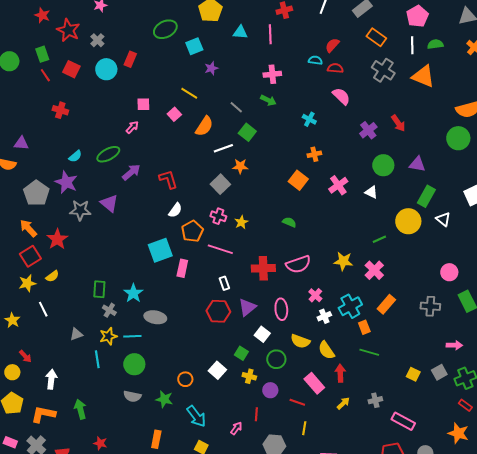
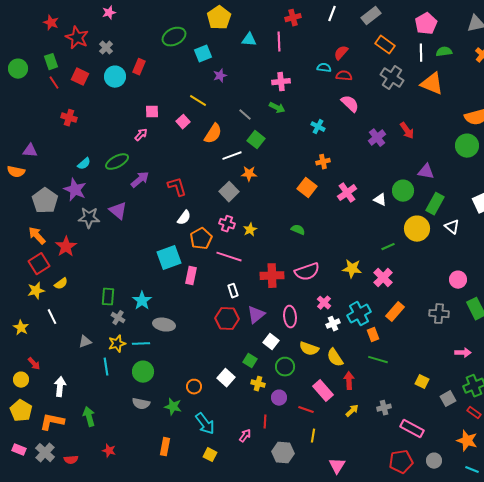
green circle: (383, 165) -> (403, 191), moved
gray square: (439, 372) -> (448, 399), moved

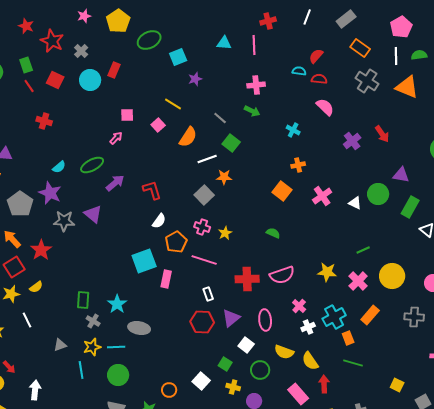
yellow pentagon: (219, 18) -> (118, 21), moved
yellow circle: (417, 229) -> (392, 276), moved

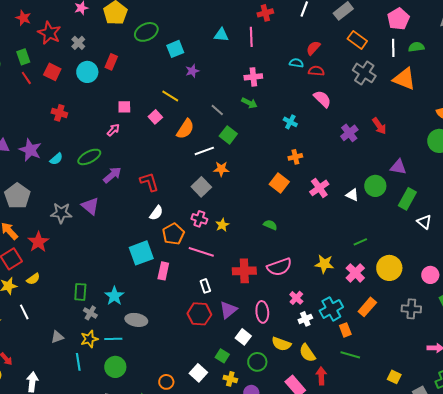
red cross: (44, 121) -> (59, 113), moved
purple star: (50, 193) -> (30, 150), moved

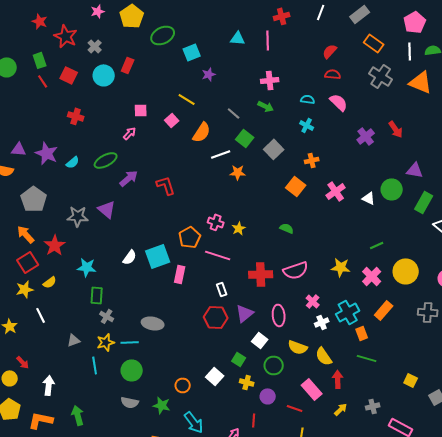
cyan semicircle: (296, 63) -> (308, 99), moved
gray square: (201, 187) -> (274, 149), moved
white semicircle: (156, 213) -> (130, 257), moved
cyan star: (114, 296) -> (87, 267), moved, turned -30

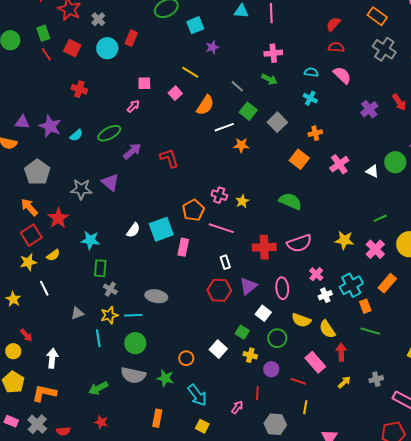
green semicircle: (287, 228) -> (290, 201), size x1.6
gray semicircle: (130, 402) -> (133, 375), size x1.4
green arrow: (78, 415) -> (98, 388), moved, turned -102

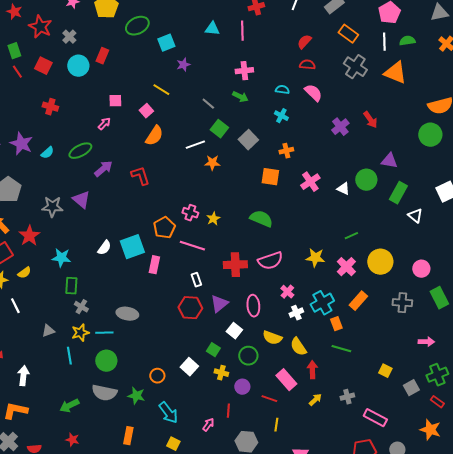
orange semicircle: (205, 105) -> (154, 136), moved
orange square: (299, 159) -> (270, 177), turned -30

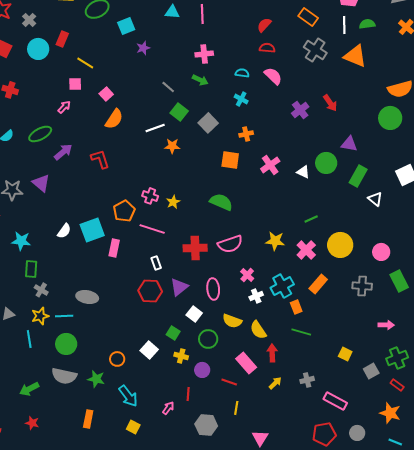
yellow line: (161, 90) -> (85, 63), moved

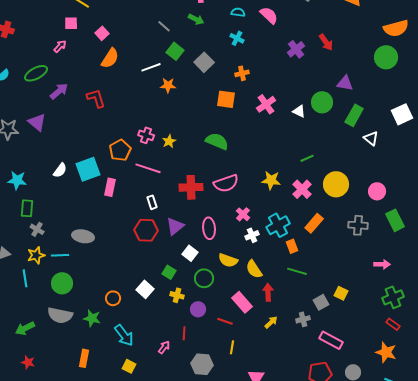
gray square: (371, 371) -> (321, 302), moved

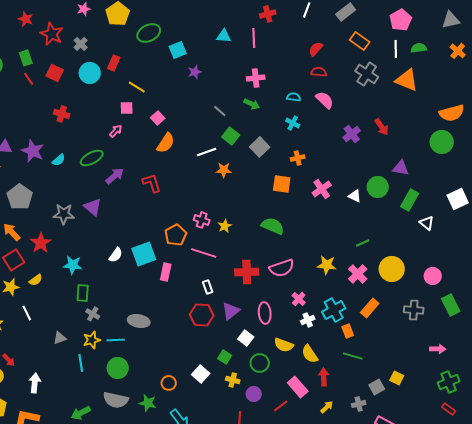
red line: (225, 321) -> (281, 406), turned -56

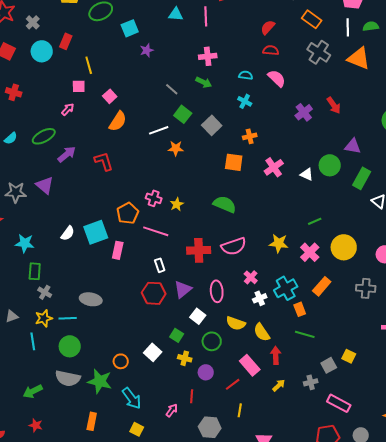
yellow line: (137, 87) -> (89, 65), turned 42
green star: (148, 403) -> (100, 381), size x1.4

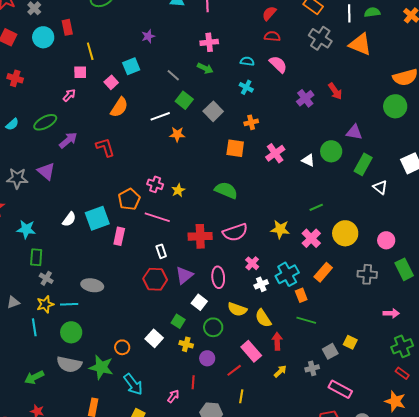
cyan square: (130, 28) -> (131, 66), moved
red rectangle: (66, 41) -> (67, 27), turned -35

